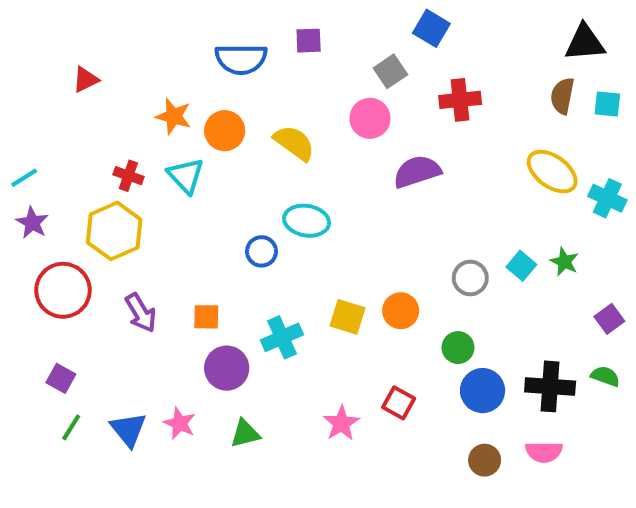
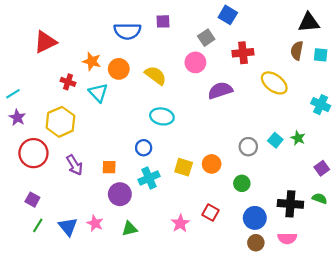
red triangle: (85, 79) -> (45, 42), size x1.6
yellow ellipse: (552, 172) -> (274, 83), moved
red cross: (128, 176) -> (68, 82), moved
blue circle: (261, 251) -> (144, 148), moved
blue circle: (483, 391) -> (255, 218), moved

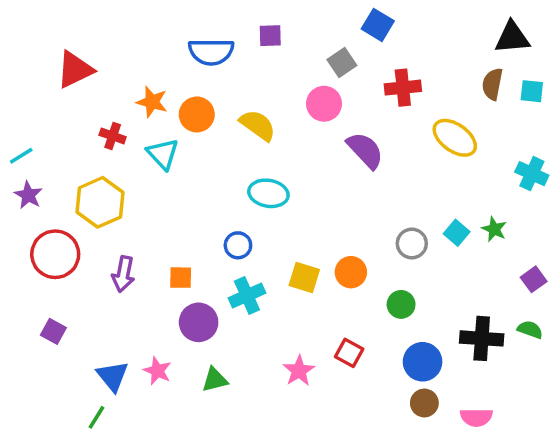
purple semicircle: (220, 91) -> (365, 150), turned 65
purple arrow: (74, 165) -> (123, 274), turned 42
green line: (38, 225) -> (96, 417), moved
pink semicircle: (287, 238) -> (476, 417), moved

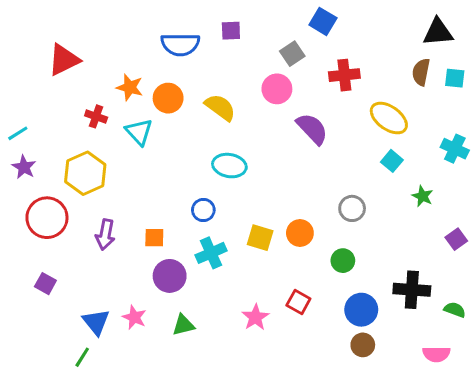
cyan square: (457, 233) -> (392, 161), moved
green semicircle: (530, 330) -> (455, 310), moved
pink semicircle: (476, 417) -> (436, 354), moved

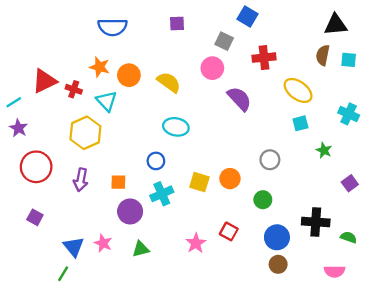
blue semicircle: (180, 44) -> (112, 27), moved
gray square: (292, 54) -> (224, 41), turned -30
red triangle: (64, 60) -> (44, 81), moved
cyan square: (392, 161) -> (300, 123), turned 35
yellow hexagon: (85, 173) -> (85, 133), moved

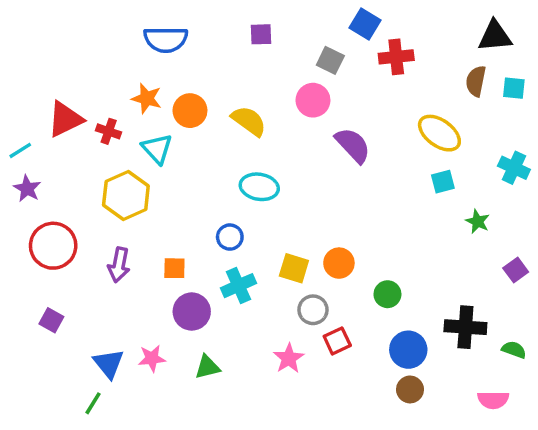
red cross: (264, 58) -> (396, 57), moved
gray circle: (270, 160) -> (313, 310), moved
red square: (229, 231) -> (337, 341), turned 36
pink star: (103, 243) -> (152, 358), turned -30

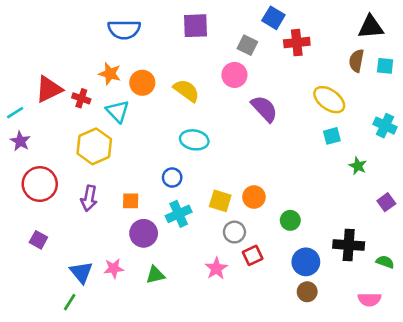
purple square: (261, 34) -> (196, 26), size x1.5

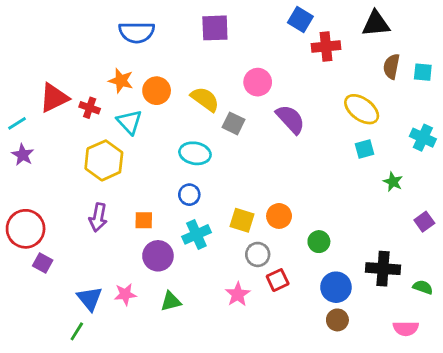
black triangle: (371, 27) -> (376, 24), moved
gray square: (247, 45) -> (233, 123), moved
cyan ellipse: (194, 140) -> (195, 153), moved
red circle: (40, 184) -> (26, 229), moved

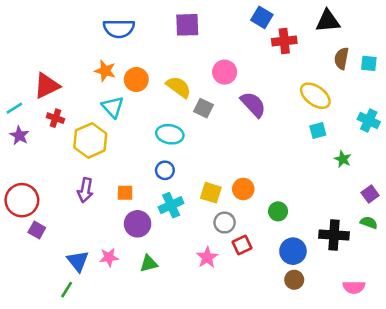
red cross: (90, 108) -> (55, 118), moved
green semicircle: (423, 287) -> (369, 223), moved

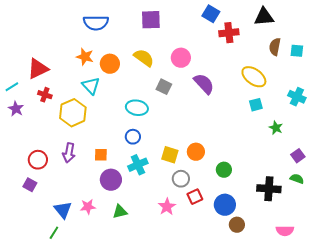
yellow semicircle: (179, 87) -> (144, 58), moved
red circle: (22, 200) -> (38, 160), moved, size x0.7
blue circle: (293, 251) -> (225, 205), moved

